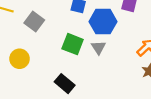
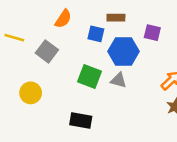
gray triangle: (99, 47) -> (118, 80), turned -42
black rectangle: (65, 84) -> (81, 120), turned -30

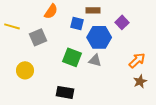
purple square: (152, 33) -> (122, 22), turned 32
gray square: (47, 51) -> (38, 37), turned 30

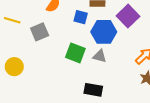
purple square: (122, 22) -> (128, 16), size x1.5
yellow circle: (25, 70) -> (14, 67), moved
black rectangle: (65, 92) -> (93, 90), moved

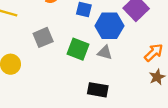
gray square: (40, 32) -> (43, 37), moved

